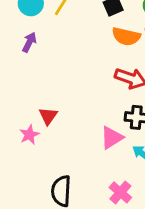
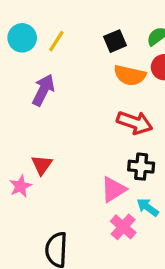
purple arrow: (29, 42) -> (43, 90), moved, size x1.4
pink cross: (120, 192) -> (123, 227), moved

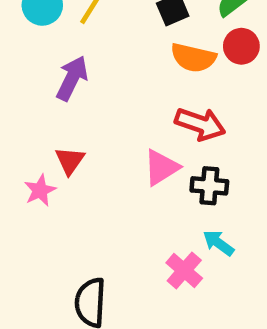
red triangle: (42, 165) -> (70, 161), moved
pink star: (21, 186) -> (40, 190), moved
pink triangle: (113, 189) -> (161, 167), moved

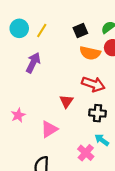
red triangle: (70, 161) -> (66, 101), moved
pink triangle: (161, 167) -> (49, 129), moved

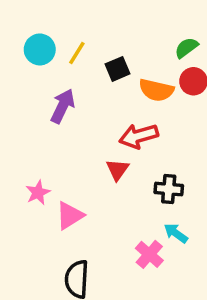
black square: (80, 31) -> (117, 69), moved
red arrow: (93, 84) -> (139, 136), moved, turned 145
pink triangle: (49, 129) -> (70, 216), moved

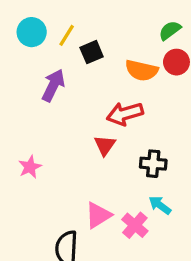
black square: (117, 69) -> (92, 52), moved
pink triangle: (70, 216) -> (98, 215), moved

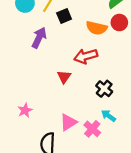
red triangle: (105, 145) -> (64, 77), moved
black cross: (153, 164) -> (104, 89), turned 35
pink star: (30, 167) -> (25, 110), moved

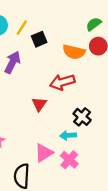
cyan arrow: (108, 116) -> (68, 135), moved, turned -40

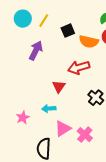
black square: (39, 39) -> (68, 31), moved
cyan arrow: (68, 135) -> (49, 109), moved

